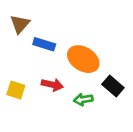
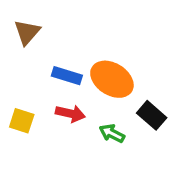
blue rectangle: (44, 44) -> (67, 76), moved
green arrow: (83, 100) -> (112, 133), turned 36

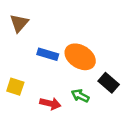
red arrow: (70, 114) -> (50, 104), moved

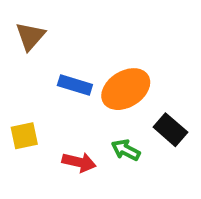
orange ellipse: (80, 57) -> (126, 89), turned -64
yellow square: (15, 87) -> (24, 136), turned -30

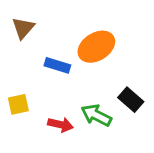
orange ellipse: (126, 89) -> (96, 47), moved
green arrow: (126, 150) -> (96, 115), size x1.4

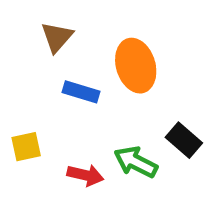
brown triangle: (23, 28) -> (57, 37), moved
orange ellipse: (96, 47) -> (136, 66), turned -75

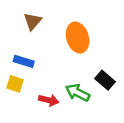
blue rectangle: (81, 92) -> (24, 61), moved
yellow square: (26, 147) -> (15, 84), turned 30

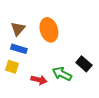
brown triangle: (33, 21) -> (18, 29), moved
orange ellipse: (78, 38) -> (49, 30), moved

